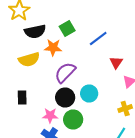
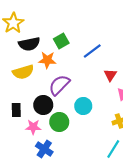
black circle: (65, 98) -> (43, 105), moved
pink star: (50, 116) -> (33, 127), moved
green circle: (73, 120) -> (59, 122), moved

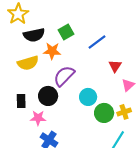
green circle: (59, 122) -> (104, 113), moved

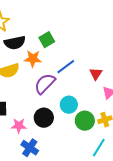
blue line: (97, 42) -> (66, 67), moved
black circle: (48, 96) -> (44, 118), moved

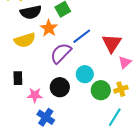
orange star: (33, 59) -> (49, 28), turned 30
red triangle: (96, 74) -> (112, 43), size x1.5

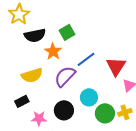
yellow semicircle: (25, 40) -> (32, 75), moved
black rectangle: (18, 78) -> (22, 101), turned 64

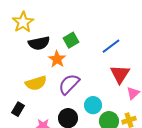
blue line: (86, 59) -> (111, 46), moved
black rectangle: (22, 101) -> (18, 109), moved, turned -32

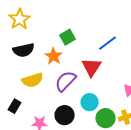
black semicircle: (39, 43) -> (24, 50), moved
red triangle: (120, 74) -> (92, 67), moved

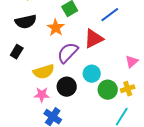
red triangle: (92, 67) -> (94, 39), turned 30
yellow semicircle: (33, 80) -> (44, 72), moved
black rectangle: (15, 106) -> (17, 52), moved

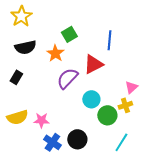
blue line: (110, 15) -> (109, 40), turned -48
yellow semicircle: (44, 72) -> (17, 117), moved
black circle: (67, 87) -> (77, 139), moved
yellow cross: (128, 89) -> (125, 105), moved

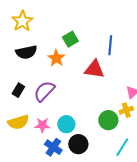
red triangle: (93, 64) -> (94, 69), turned 35
black rectangle: (16, 77) -> (18, 90), moved
purple semicircle: (67, 78) -> (44, 91), moved
cyan circle: (91, 99) -> (66, 124), moved

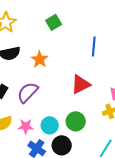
green square: (70, 39) -> (54, 22), moved
red triangle: (94, 69) -> (81, 84), moved, turned -35
green circle: (108, 120) -> (76, 121), moved

